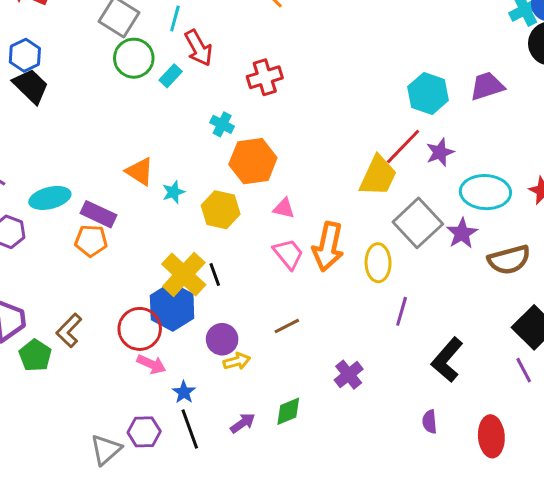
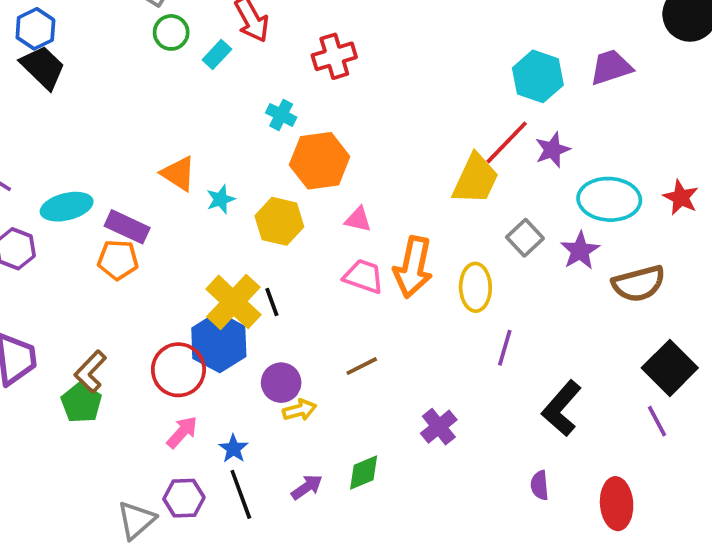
green circle: (134, 58) -> (171, 32), size x0.7
gray square: (418, 223) -> (525, 238), size x0.6
pink trapezoid: (288, 254) -> (364, 276), turned -32
green pentagon: (35, 355) -> (81, 403), moved
pink arrow: (151, 364) -> (182, 432), moved, turned -72

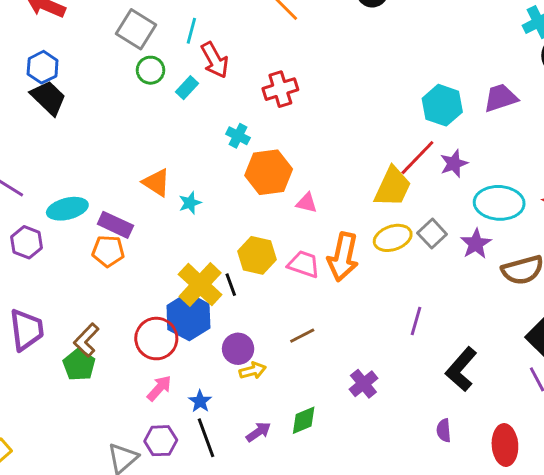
pink triangle: (358, 219) -> (307, 203), moved
yellow hexagon: (279, 221) -> (257, 255), moved
yellow ellipse: (475, 287) -> (393, 238), moved, turned 72

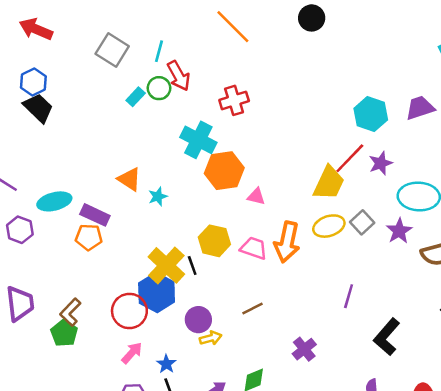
green circle: (151, 70) -> (159, 88), moved
cyan rectangle: (187, 88) -> (136, 97), moved
cyan cross: (238, 136) -> (198, 140), size x1.8

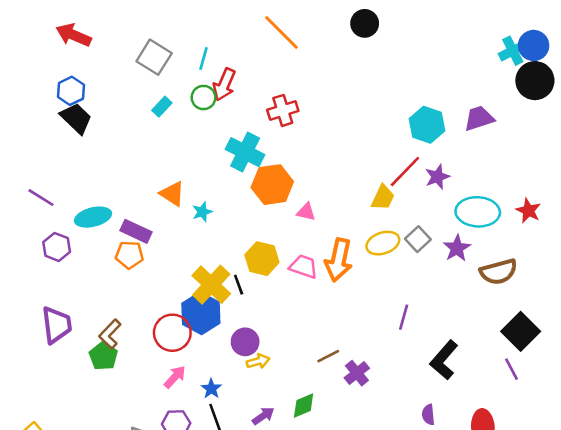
red arrow: (179, 76) -> (224, 84), turned 52
cyan rectangle: (136, 97) -> (162, 107), moved
yellow trapezoid: (329, 183) -> (383, 198), size x0.7
brown line: (253, 309) -> (328, 356), moved

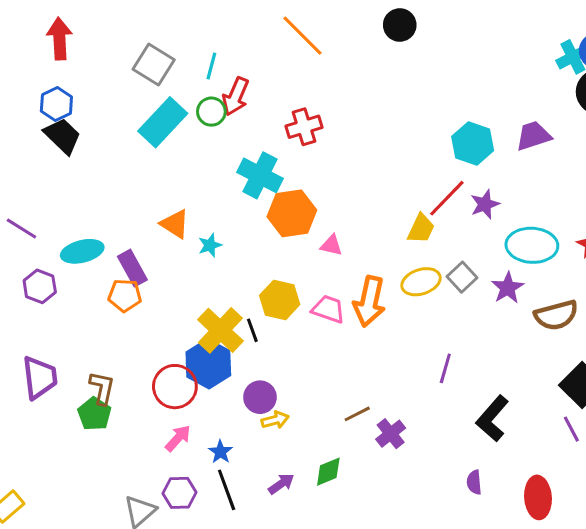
red arrow: (74, 35) -> (59, 39), turned 64
cyan rectangle: (162, 107) -> (163, 122), size x2.0
purple rectangle: (136, 231) -> (132, 268), turned 36
brown L-shape: (110, 334) -> (102, 388), turned 148

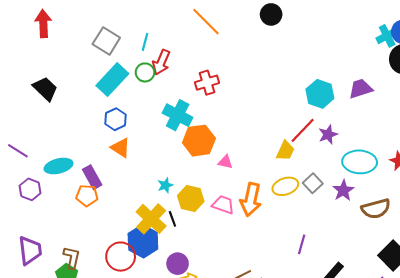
blue hexagon: (56, 104) -> (115, 119), moved
cyan star: (210, 245) -> (165, 185), moved

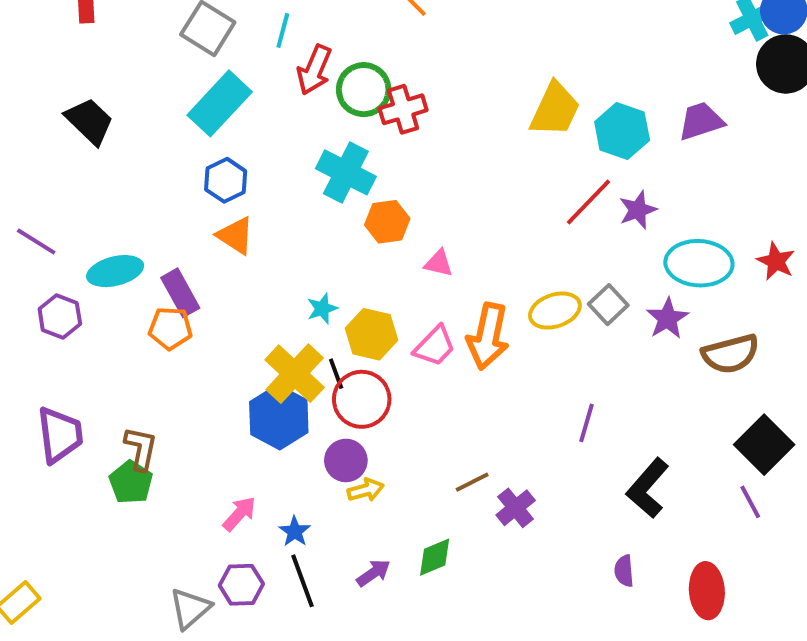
green circle: (145, 72) -> (364, 90), moved, size x1.4
orange hexagon: (199, 141) -> (387, 222), size x0.7
yellow trapezoid: (285, 151) -> (555, 109), moved, size x1.4
pink trapezoid: (223, 205) -> (435, 346), turned 115
red circle: (121, 257) -> (362, 399), moved

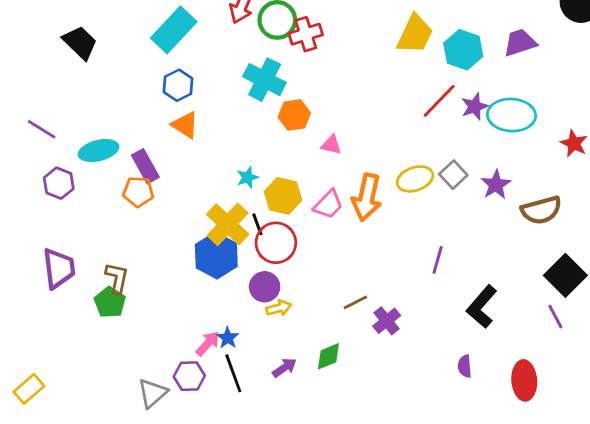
cyan ellipse: (699, 263) -> (511, 115), moved
pink arrow: (239, 514) -> (208, 344), moved

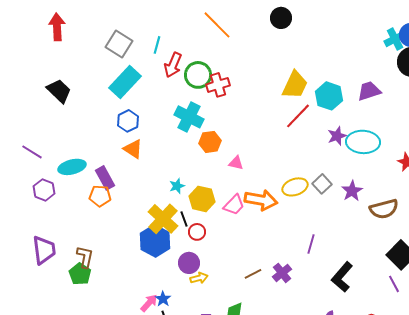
red line: (439, 101) -> (298, 116), moved
orange arrow: (367, 197) -> (261, 200), turned -92
red circle: (276, 243) -> (197, 232), size x0.6
purple cross: (387, 321) -> (282, 273), moved

